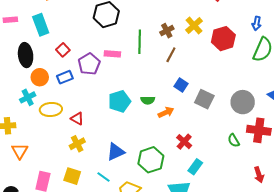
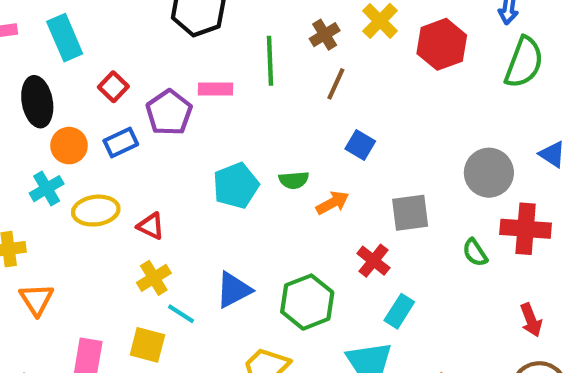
gray square: (204, 99) -> (410, 213), moved, turned -30
cyan line: (103, 177) -> (181, 314), moved

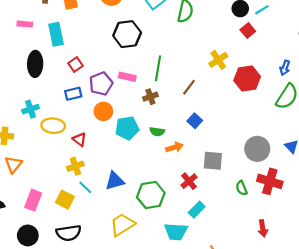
brown cross: (325, 35) -> (150, 97), moved
orange circle: (69, 146) -> (103, 111), moved

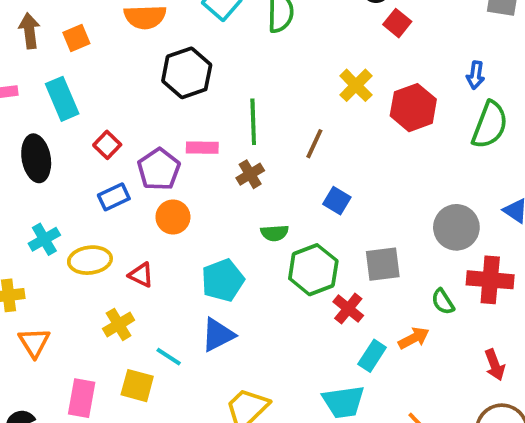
cyan pentagon: (127, 128) -> (223, 280), moved
orange arrow: (174, 147) -> (414, 338), moved
yellow cross: (75, 166) -> (119, 324), moved
green hexagon: (151, 195) -> (313, 270), moved

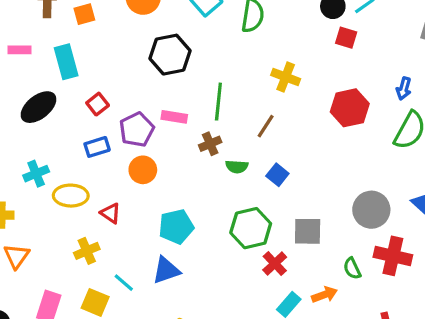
red square: (397, 23) -> (346, 38), turned -30
yellow cross: (356, 85) -> (286, 77), moved, turned -32
black ellipse: (36, 158) -> (38, 107), turned 54
green semicircle: (275, 233) -> (237, 167), moved

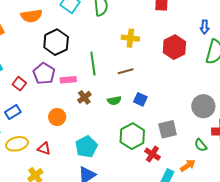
brown line: (266, 126) -> (126, 71), turned 56
purple pentagon: (137, 130) -> (44, 74), moved
brown cross: (210, 144) -> (84, 97), moved
blue rectangle: (97, 147) -> (13, 112), moved

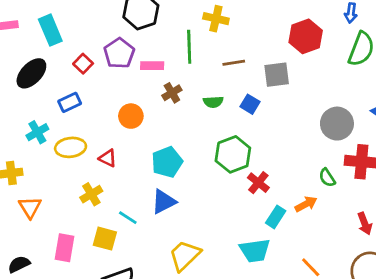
yellow cross: (130, 38) -> (216, 19), moved
gray square: (168, 129) -> (277, 75), moved

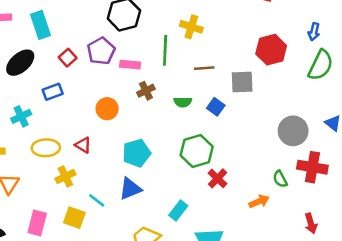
yellow ellipse: (71, 147) -> (46, 148), moved
cyan rectangle: (276, 217) -> (178, 211), moved

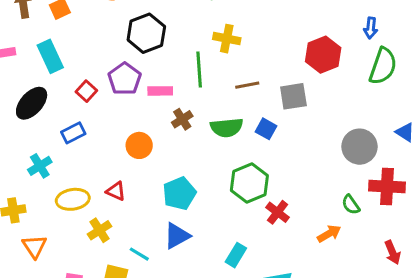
green semicircle: (183, 102) -> (227, 128), size x1.5

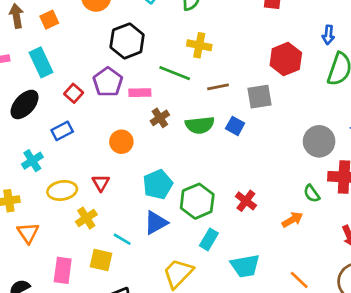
green line: (199, 70) -> (175, 73), turned -64
green hexagon: (249, 183) -> (197, 201), moved
red triangle: (116, 191) -> (101, 183), turned 36

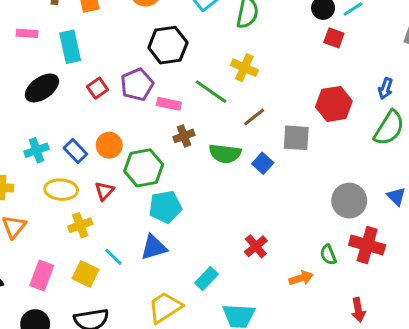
brown line: (218, 87) -> (254, 117), turned -40
blue rectangle: (62, 131) -> (75, 151), moved, turned 60
orange circle: (121, 142) -> (109, 145), moved
green hexagon: (197, 201) -> (144, 168), moved

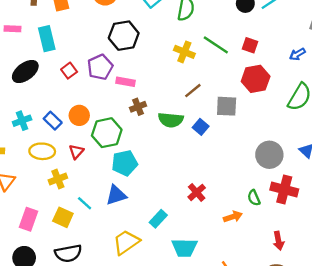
red square: (334, 38) -> (250, 45), moved
blue arrow: (386, 89) -> (297, 54), moved, turned 42
green line: (211, 92) -> (216, 45), moved

